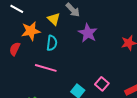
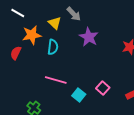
pink line: (46, 68) -> (56, 80), moved

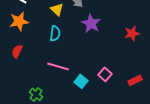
orange star: (32, 35) -> (19, 21), moved
red semicircle: (16, 53) -> (17, 51), moved

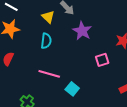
pink square: (105, 74) -> (102, 60), moved, turned 32

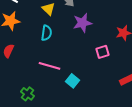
purple star: (82, 31) -> (82, 23), turned 30

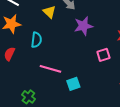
cyan semicircle: (46, 33) -> (36, 40), moved
cyan square: (72, 81) -> (73, 84), turned 32

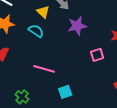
cyan semicircle: (36, 40) -> (36, 31), moved, turned -63
cyan square: (73, 84) -> (65, 92), moved

